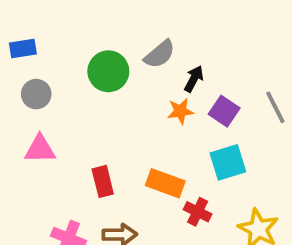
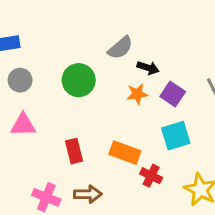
green circle: (108, 71) -> (79, 80), moved
black arrow: (194, 79) -> (148, 68), turned 80

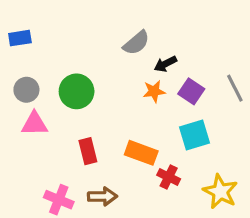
black arrow: (148, 68) -> (165, 64), turned 135
gray circle: (20, 80) -> (26, 90), moved
green circle: (79, 80) -> (77, 91), moved

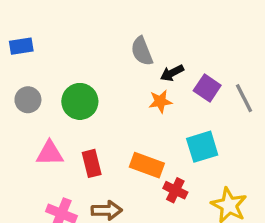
gray semicircle: (136, 43) -> (142, 51), turned 108
purple square: (191, 91) -> (207, 88), moved
pink triangle: (35, 124) -> (50, 153), moved

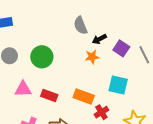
cyan square: (202, 147) -> (118, 85), turned 30
red rectangle: (92, 163) -> (49, 95), turned -56
red cross: (175, 190) -> (101, 112), turned 32

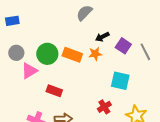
gray semicircle: (81, 25) -> (84, 13), moved, turned 66
pink triangle: (23, 89) -> (29, 71), moved, turned -30
orange rectangle: (84, 96) -> (72, 55), moved

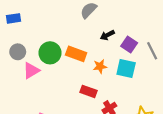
orange star: (95, 54) -> (100, 66), moved
cyan square: (120, 81) -> (126, 68), moved
red rectangle: (54, 91) -> (89, 91), moved

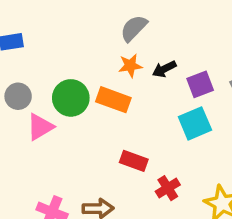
purple square: (129, 45) -> (200, 84), turned 35
orange star: (100, 66) -> (130, 66), moved
cyan square: (126, 68) -> (195, 123), turned -36

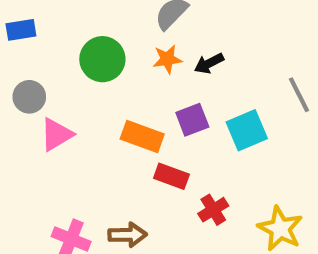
purple square: (200, 84) -> (192, 120), moved
green circle: (71, 98) -> (102, 59), moved
orange rectangle: (113, 100) -> (142, 137), moved

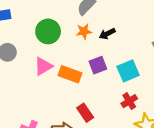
pink triangle: (56, 134) -> (43, 66), moved
red rectangle: (171, 176) -> (85, 113), moved, turned 36
red cross: (213, 210) -> (129, 101), moved

